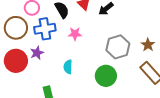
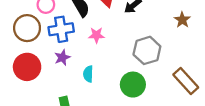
brown star: (148, 45) -> (182, 20), moved
purple star: (37, 53) -> (62, 57), moved

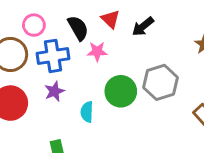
pink star: (96, 35) -> (97, 52), moved
green circle: (133, 85) -> (121, 91), moved

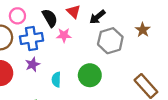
gray hexagon: (161, 82) -> (110, 41), moved
green circle: (121, 91) -> (90, 75), moved

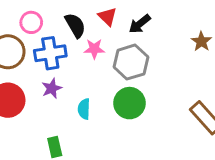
gray hexagon: (110, 41) -> (131, 62), moved

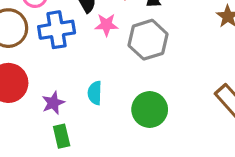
purple star: (52, 88) -> (53, 103), moved
green circle: (129, 103) -> (150, 110), moved

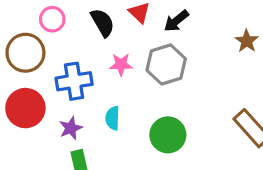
pink star: (106, 25) -> (121, 64), moved
blue cross: (57, 30) -> (74, 81), moved

